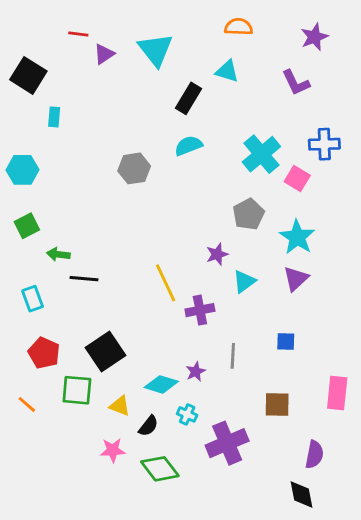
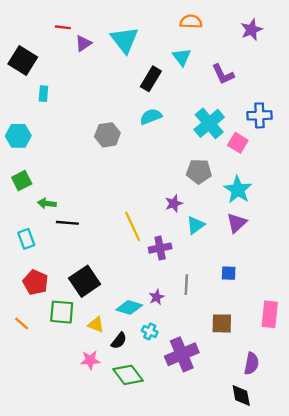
cyan triangle: (227, 71) -> (182, 57), turned 36
purple L-shape: (296, 83) -> (223, 74), moved
gray pentagon: (249, 214) -> (199, 171), turned 30

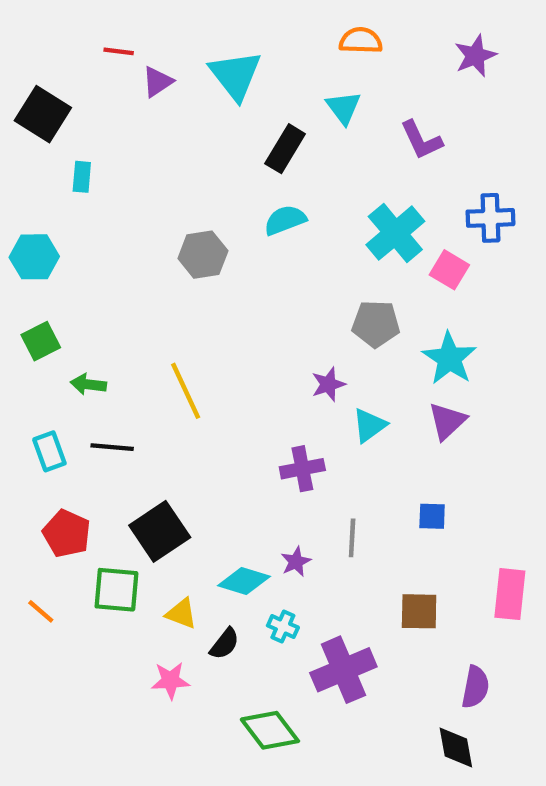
black line: (67, 223) -> (112, 447), moved
yellow line: (133, 226) -> (186, 391), moved
green diamond: (128, 375) -> (270, 730), moved

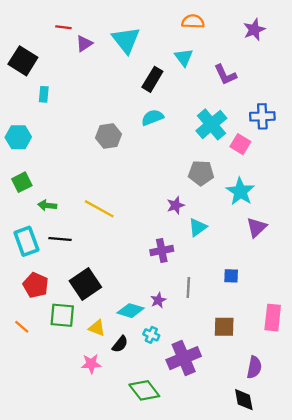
yellow line: (186, 391) -> (99, 209), turned -36
purple triangle: (447, 421) -> (257, 227), moved
cyan rectangle: (49, 451) -> (26, 241), size x1.4

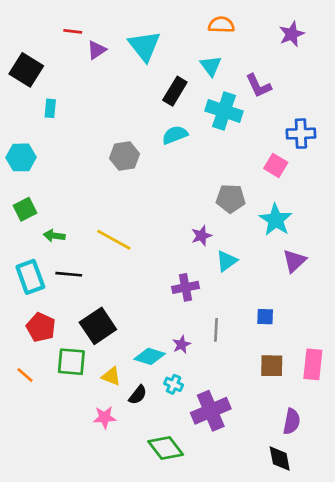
cyan cross: (211, 124) -> (224, 111), moved, turned -32
brown square: (224, 327) -> (272, 366), moved

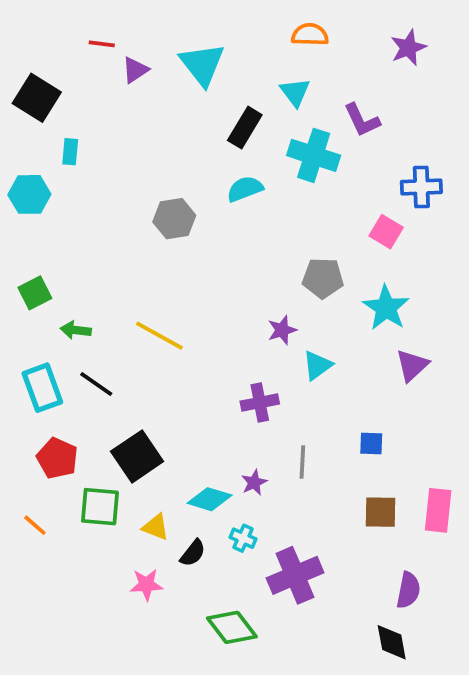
cyan hexagon: (21, 157) -> (29, 194), moved
black line: (69, 274) -> (96, 384), turned 30

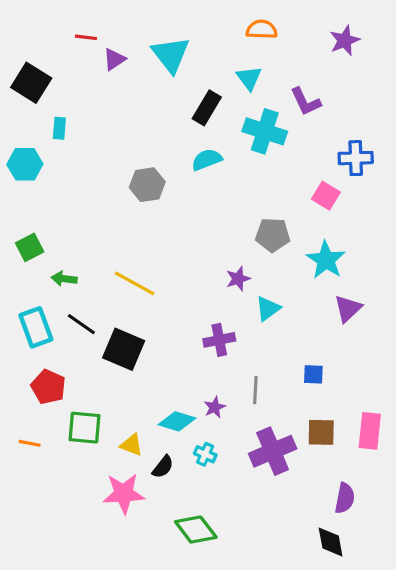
black square: (137, 456) -> (124, 349), moved, turned -33
orange line: (35, 525) -> (30, 443), turned -30
purple cross: (295, 575) -> (273, 451), moved
pink star: (146, 585) -> (124, 493), size x1.5

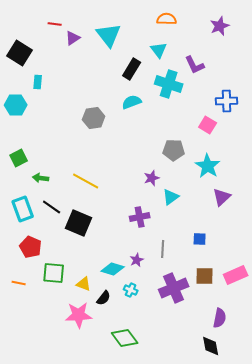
pink rectangle: (370, 431) -> (236, 275), turned 60

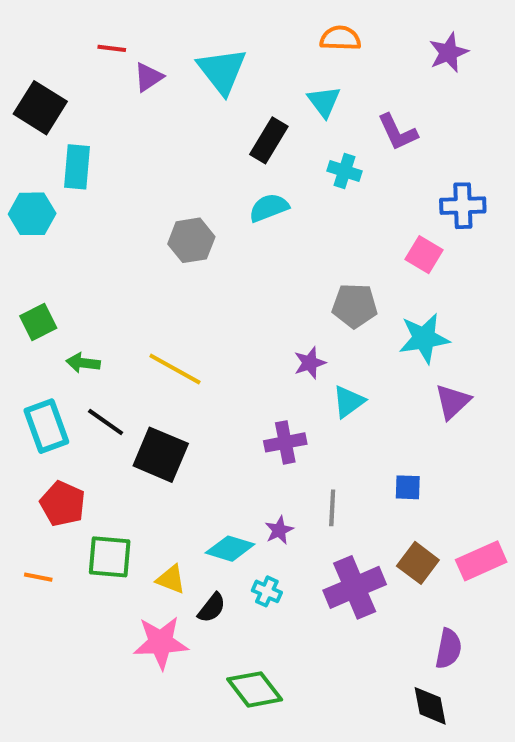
cyan rectangle: (38, 82) -> (77, 167), size x1.5
cyan cross: (169, 84) -> (344, 171), size x0.6
cyan star: (208, 166) -> (424, 338), turned 30
brown square: (205, 276) -> (418, 563), turned 36

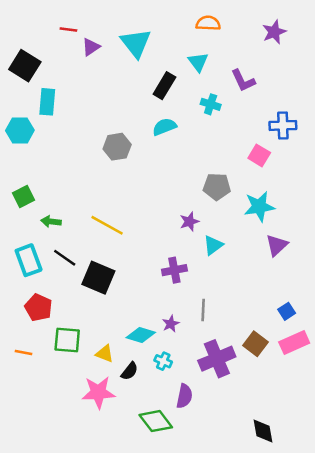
blue square: (408, 487) -> (287, 311), moved, turned -35
purple semicircle: (449, 649) -> (184, 396), moved

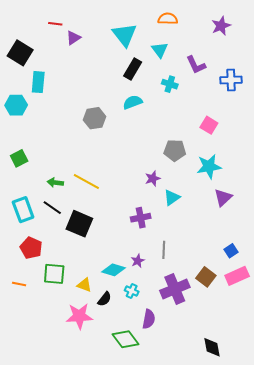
cyan triangle: (136, 43) -> (125, 35), moved
blue cross: (283, 125) -> (231, 80), moved
green arrow: (51, 222) -> (55, 182), moved

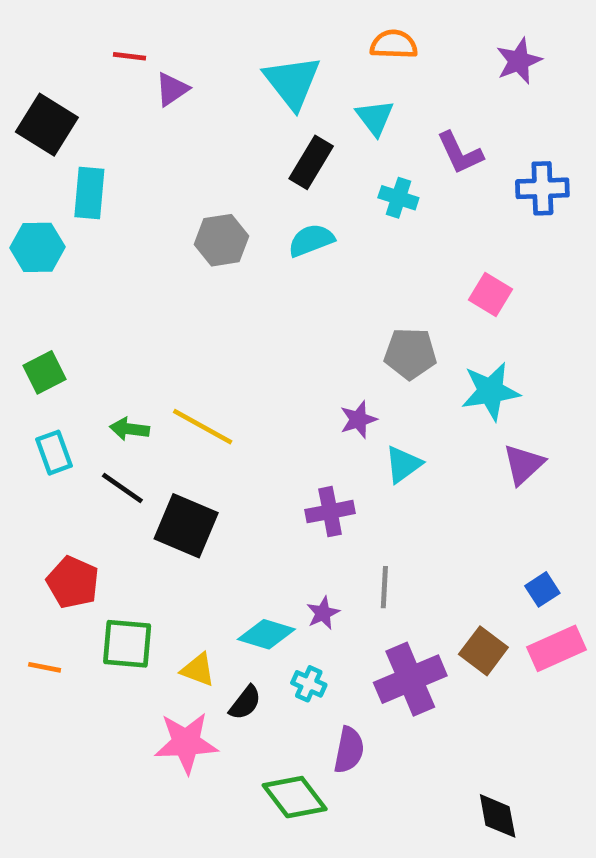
gray hexagon: (94, 118) -> (222, 240), moved
cyan rectangle: (23, 210) -> (54, 453), moved, size x0.7

